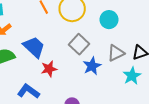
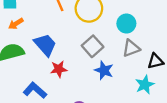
gray triangle: (116, 53) -> (131, 48), moved
blue star: (92, 66) -> (104, 70), turned -30

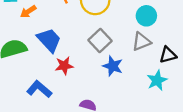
orange arrow: (16, 24) -> (28, 12), moved
cyan circle: (126, 24) -> (146, 16), moved

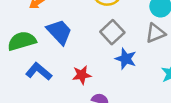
red star: (64, 66) -> (82, 75), moved
blue L-shape: (39, 89) -> (39, 71), moved

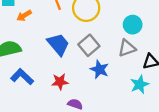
blue trapezoid: (59, 32) -> (58, 44), moved

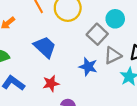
gray square: (89, 45) -> (97, 34), moved
gray triangle: (127, 48) -> (113, 55), moved

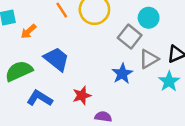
blue trapezoid: (45, 47) -> (57, 59), moved
blue star: (88, 67) -> (122, 74), turned 30

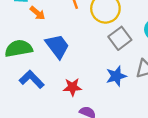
orange arrow: (29, 31) -> (37, 13), turned -112
gray square: (130, 36) -> (120, 38), moved

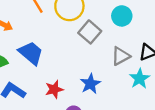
blue star: (116, 76) -> (90, 84), moved

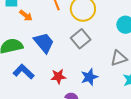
gray square: (90, 32) -> (81, 39), moved

